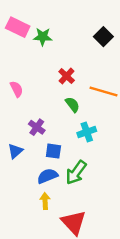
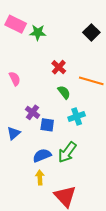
blue square: (53, 151) -> (47, 125), moved

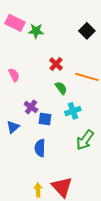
green arrow: (67, 152) -> (85, 140), moved
blue semicircle: (42, 155) -> (40, 148), turned -66
yellow arrow: (40, 177) -> (38, 190), moved

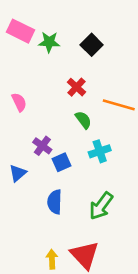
black square: (87, 31) -> (92, 45), moved
blue square: (45, 119) -> (61, 162), turned -32
green arrow: (85, 140) -> (101, 206), moved

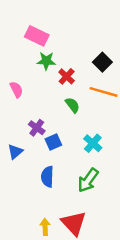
pink rectangle: (20, 31) -> (37, 36), moved
green star: (49, 42) -> (46, 61), moved
black square: (92, 45) -> (102, 62), moved
cyan cross: (100, 151) -> (93, 143), moved, turned -30

